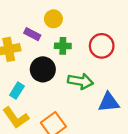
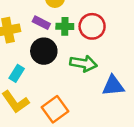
purple rectangle: (32, 34) -> (41, 23), moved
red circle: (102, 46) -> (92, 26), moved

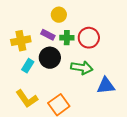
cyan rectangle: (17, 73) -> (28, 66), moved

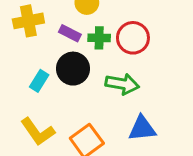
yellow cross: (21, 41) -> (28, 21), moved
blue triangle: (106, 86) -> (142, 129), moved

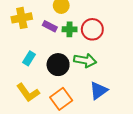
black circle: (73, 69) -> (58, 65), moved
blue triangle: (142, 129) -> (99, 91), turned -30

